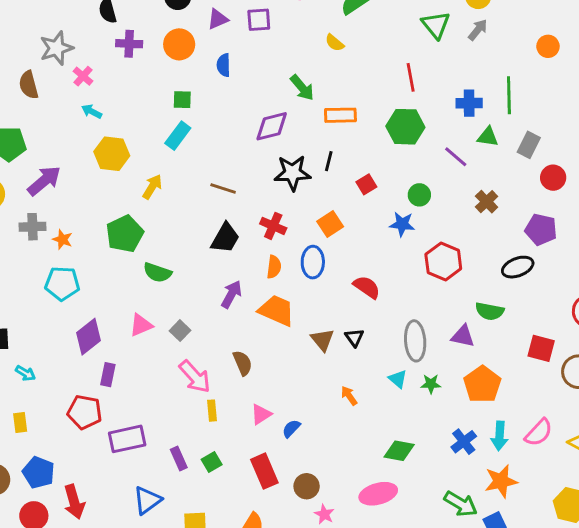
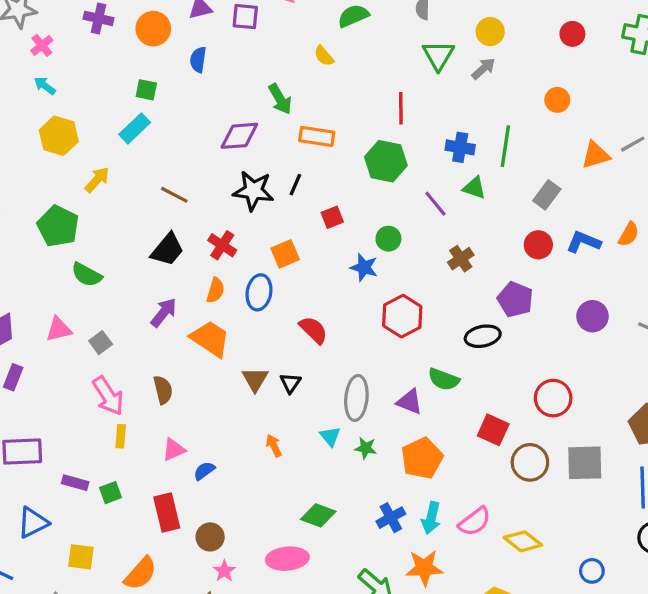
gray rectangle: (529, 145) -> (547, 195), moved
green pentagon: (125, 234) -> (58, 226), turned -30
purple rectangle: (179, 458) -> (75, 483), turned -60

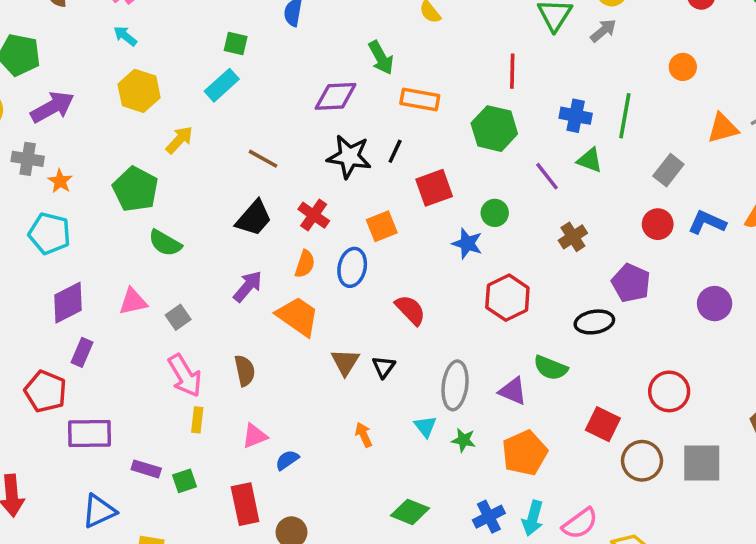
red square: (332, 217) -> (434, 188), size x1.5

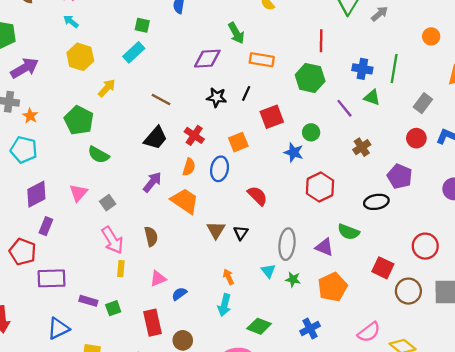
black star: (349, 157) -> (217, 97), size x0.7
pink triangle: (133, 302) -> (78, 193), turned -36
cyan arrow: (533, 518) -> (224, 305), moved

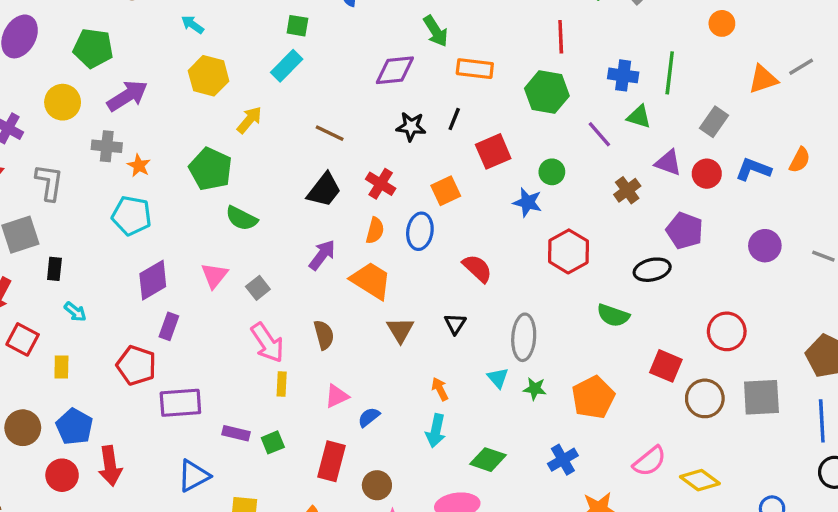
brown triangle: (216, 230) -> (400, 330), moved
purple triangle: (324, 247) -> (668, 163), moved
red rectangle: (153, 323) -> (331, 461), turned 30

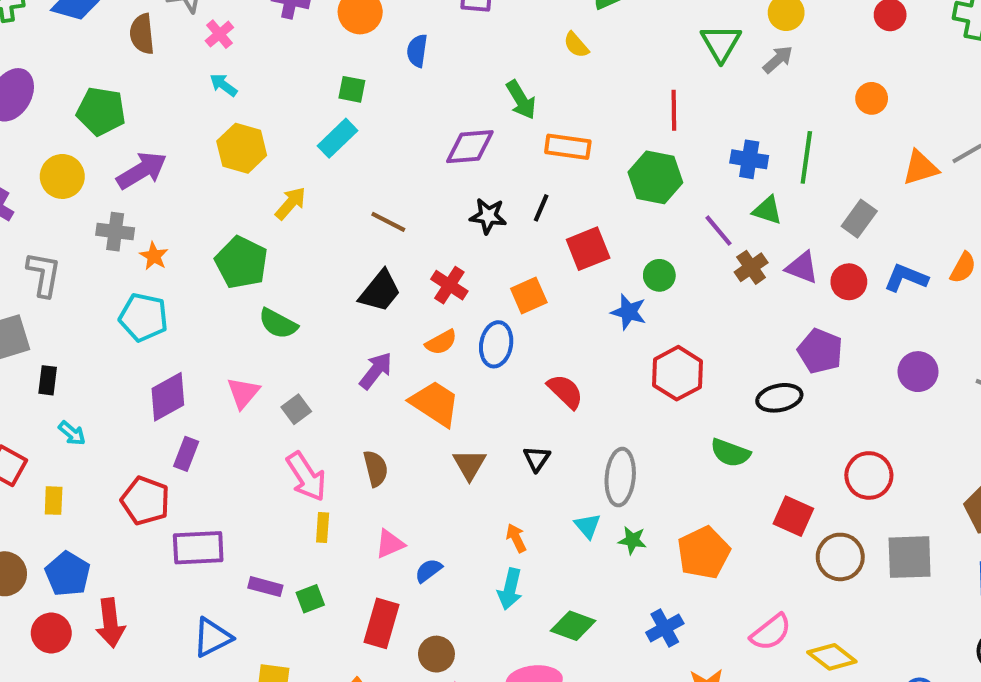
brown cross: (627, 190) -> (751, 267), moved
orange semicircle: (375, 231) -> (441, 342), turned 45

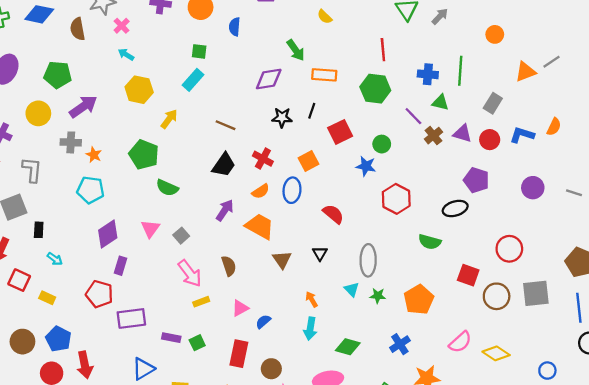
yellow rectangle: (54, 501) -> (47, 298), turned -63
yellow rectangle: (323, 527) -> (201, 302), turned 70

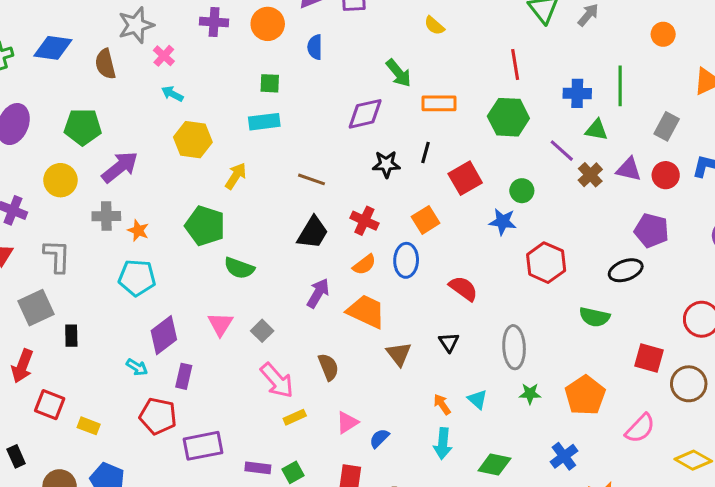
cyan rectangle: (193, 80) -> (264, 122), turned 45
cyan arrow: (55, 259) -> (137, 367), moved
cyan triangle: (352, 289) -> (477, 399), moved
pink semicircle: (460, 342) -> (640, 428), moved

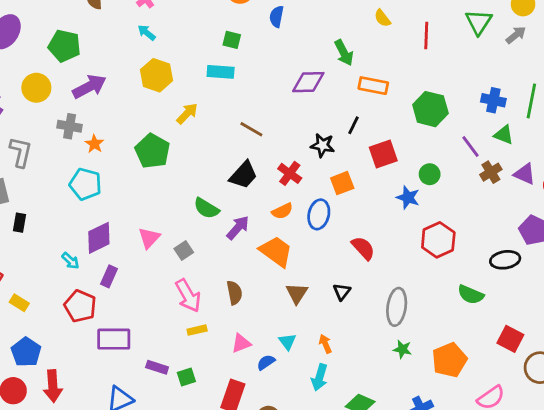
red line: (515, 64) -> (426, 35), moved
black star: (386, 164) -> (323, 145), moved
green semicircle: (239, 268) -> (206, 208), moved
cyan triangle: (477, 399) -> (287, 342), moved

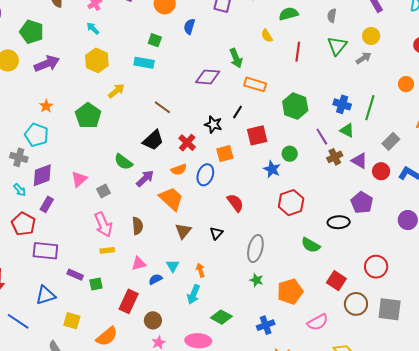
gray cross: (70, 126) -> (19, 157), moved

